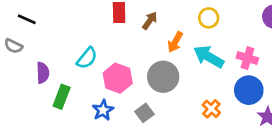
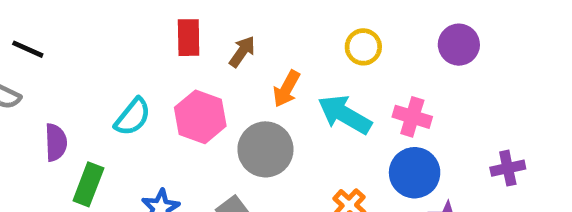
yellow circle: (209, 18) -> (363, 47), moved
pink hexagon: (118, 78) -> (200, 117), moved

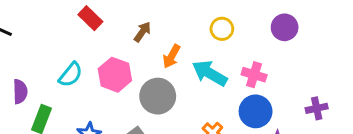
red rectangle: (189, 38) -> (90, 18), moved, turned -45

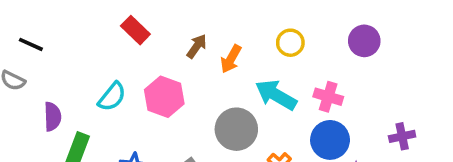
orange arrow: (171, 56) -> (231, 59), moved
gray circle: (158, 96) -> (236, 129), moved

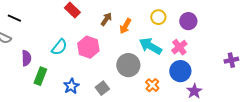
purple circle: (364, 41) -> (188, 21), moved
pink cross: (328, 97) -> (179, 47), turned 35
purple cross: (402, 136) -> (231, 60), moved

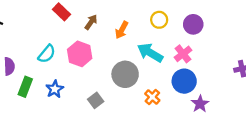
brown arrow: (106, 19) -> (91, 22), moved
blue star: (71, 86) -> (55, 89), moved

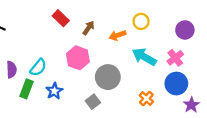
yellow circle: (159, 20) -> (141, 21), moved
orange arrow: (122, 30) -> (117, 35), turned 42
cyan semicircle: (47, 54) -> (38, 67), moved
gray circle: (125, 74) -> (108, 77), moved

